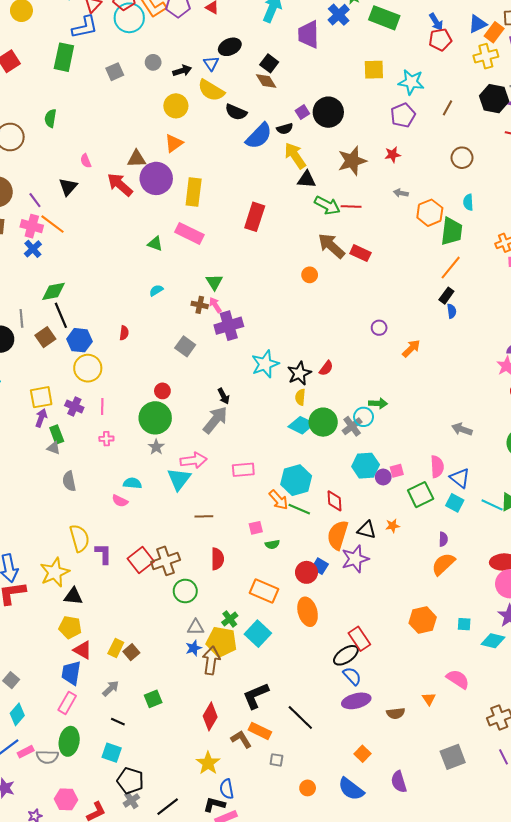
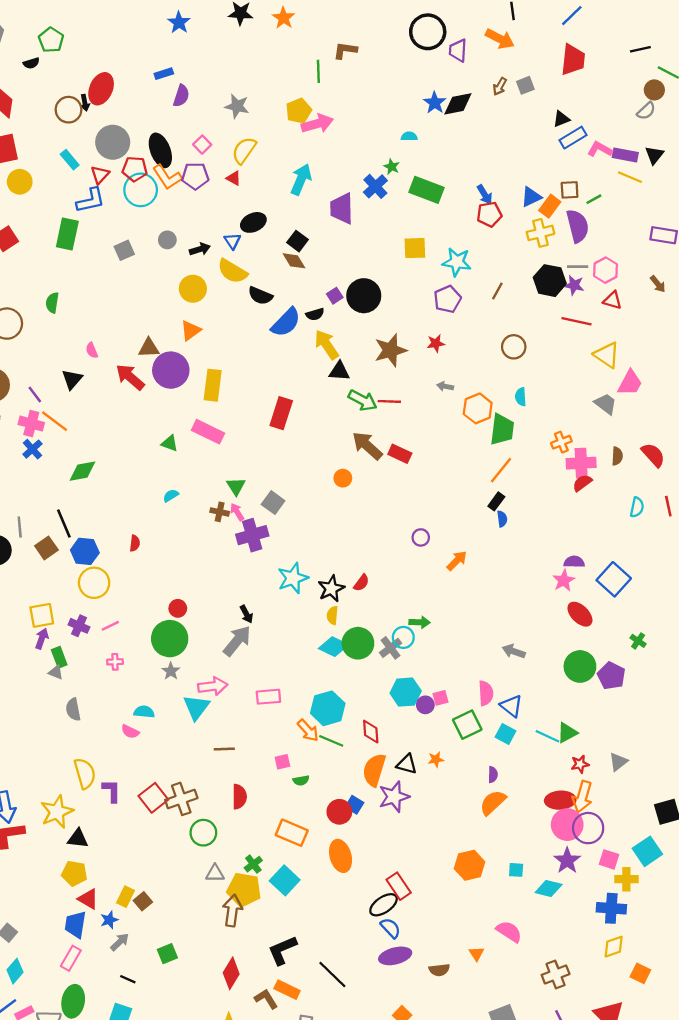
green diamond: (54, 291) -> (82, 471), moved
gray square: (185, 346) -> (273, 503), moved
pink line: (102, 407) -> (110, 626), turned 63
blue star: (194, 648) -> (109, 920), moved

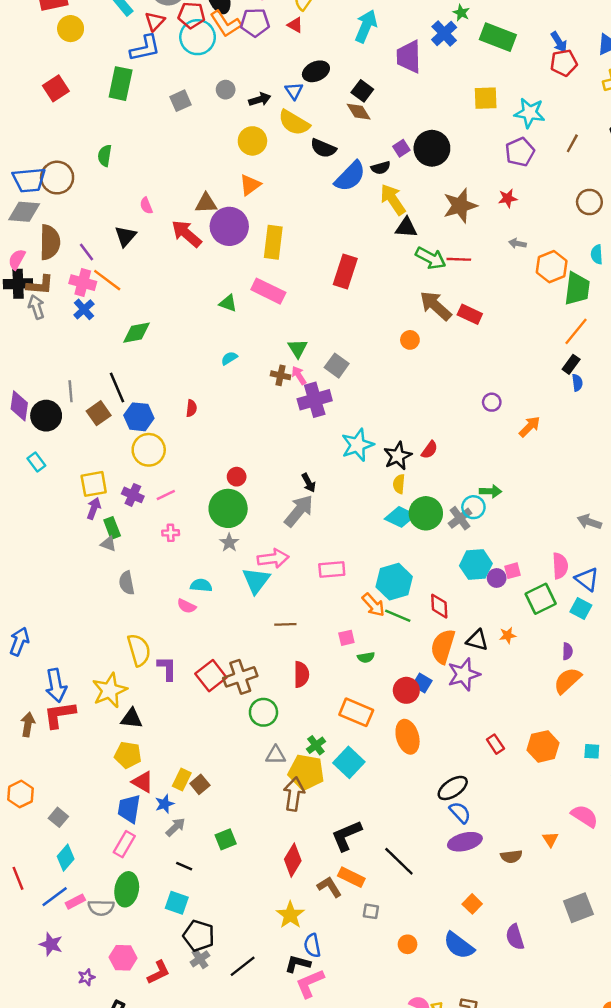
red rectangle: (399, 886) -> (495, 744), moved, size x0.7

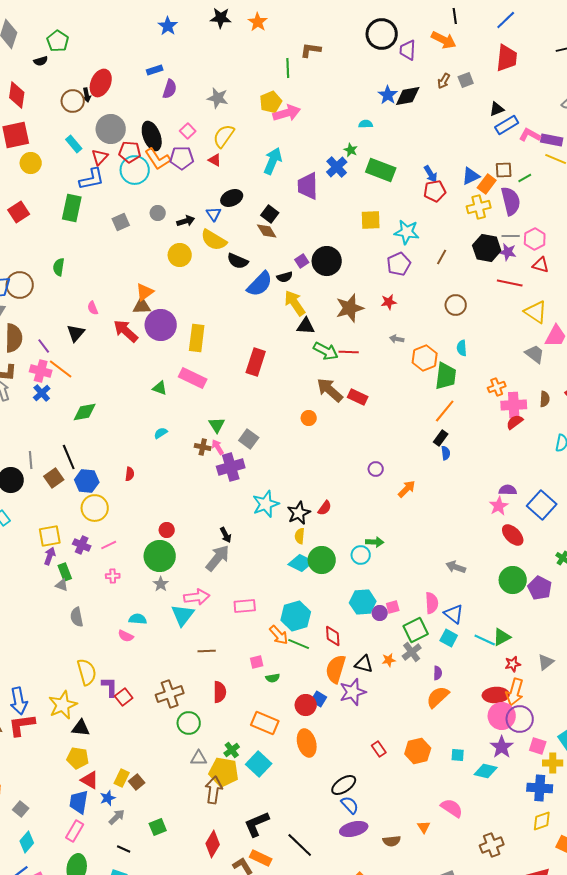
orange triangle: (250, 185) -> (145, 292), moved
gray cross: (460, 518) -> (412, 652), moved
red square: (211, 676) -> (124, 697), moved, size x0.7

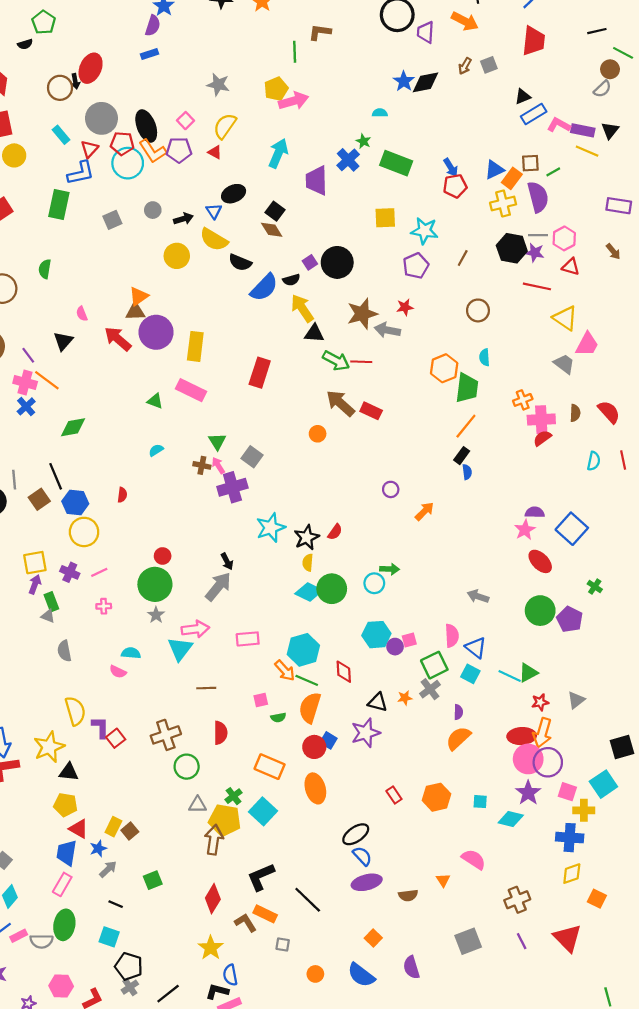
purple semicircle: (170, 89) -> (153, 26), moved
gray arrow: (397, 339) -> (387, 330), moved, size x1.6
orange semicircle: (336, 669) -> (310, 708), moved

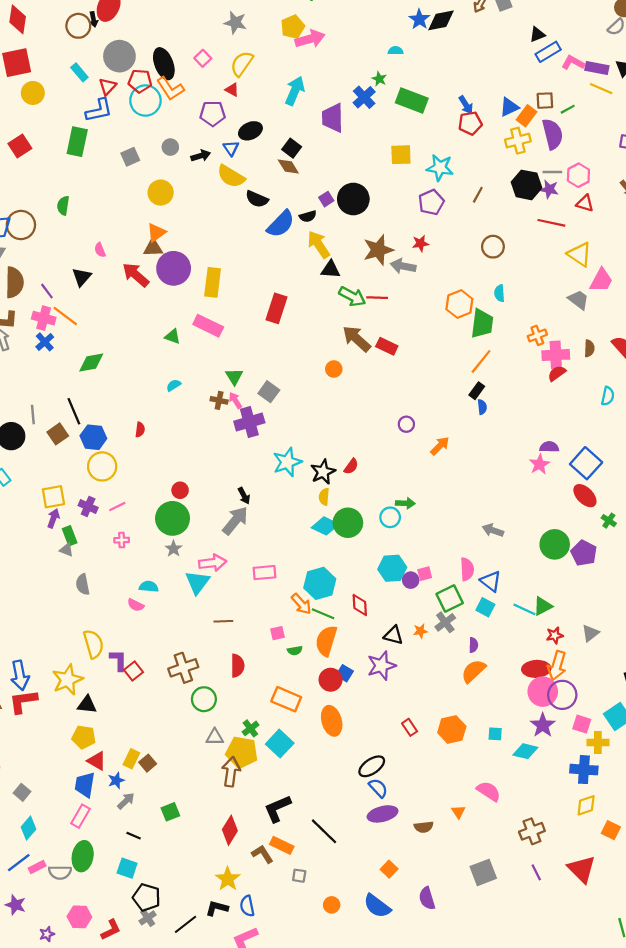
purple pentagon: (179, 150) -> (213, 114), moved
yellow circle: (177, 256) -> (161, 193), moved
red ellipse: (540, 561) -> (585, 496), moved
black L-shape: (217, 991) -> (217, 908), moved

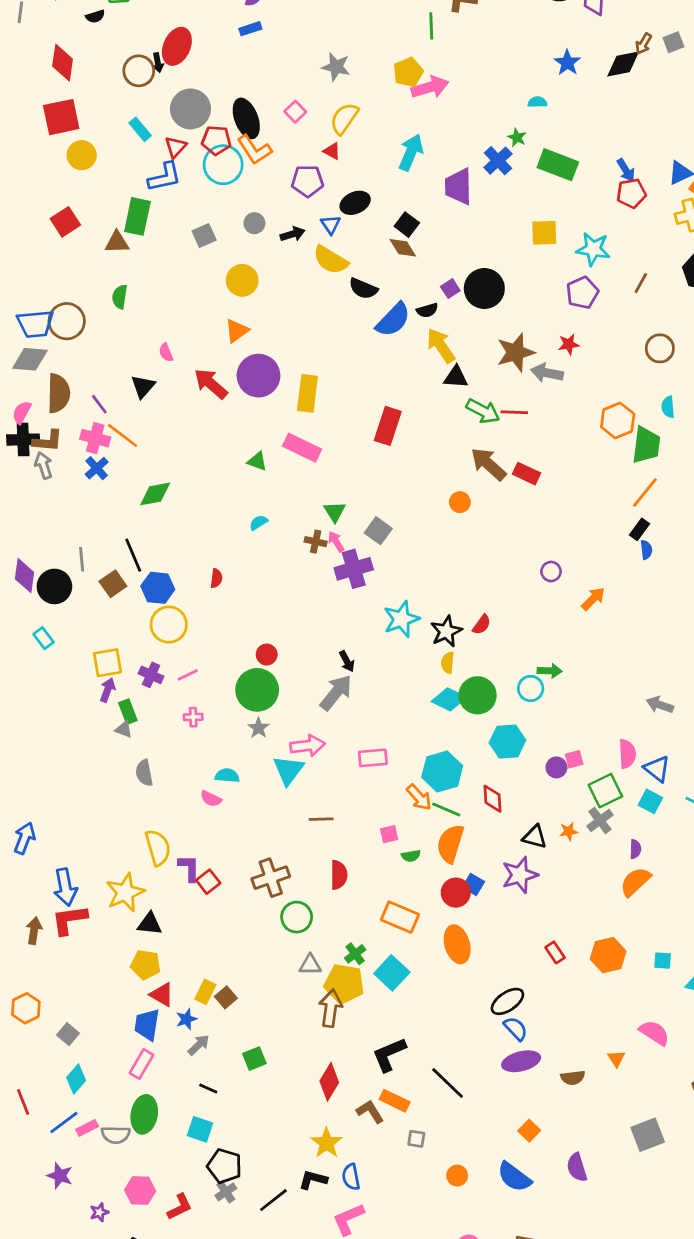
black diamond: (441, 20) -> (623, 64), moved
brown triangle: (153, 248) -> (117, 242), moved
cyan hexagon: (392, 568) -> (507, 742), moved

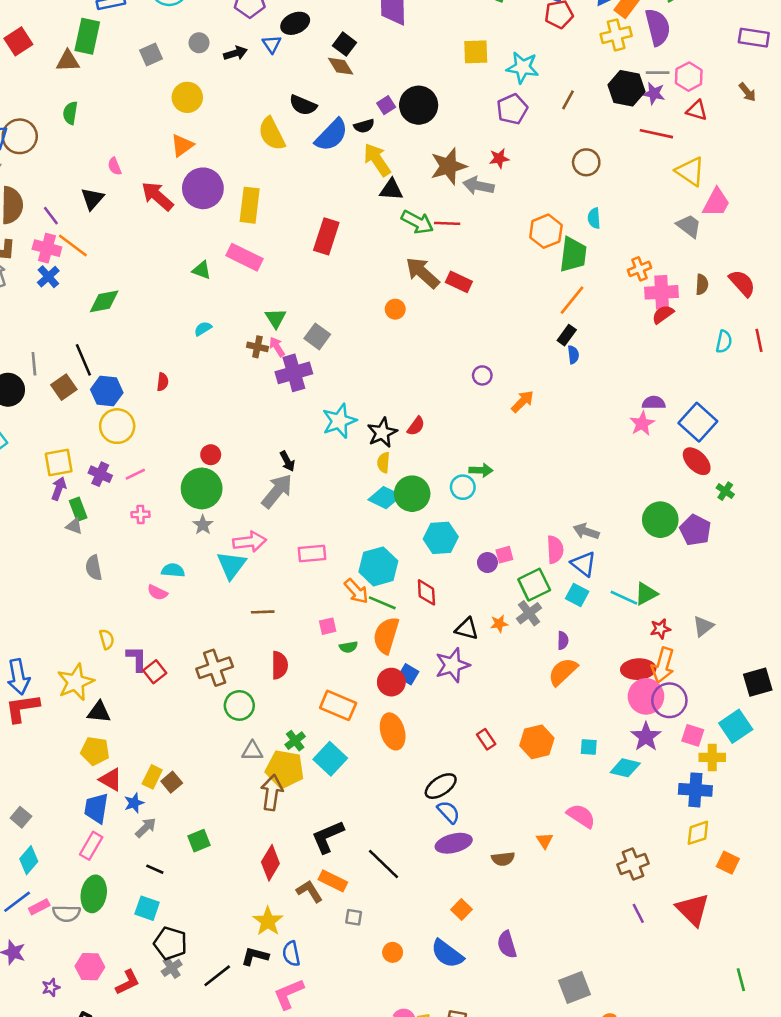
yellow semicircle: (331, 260) -> (272, 134), moved, turned 32
gray arrow: (660, 705) -> (586, 531), moved
yellow semicircle: (158, 848) -> (107, 639), size x0.6
gray square: (648, 1135) -> (575, 987), moved

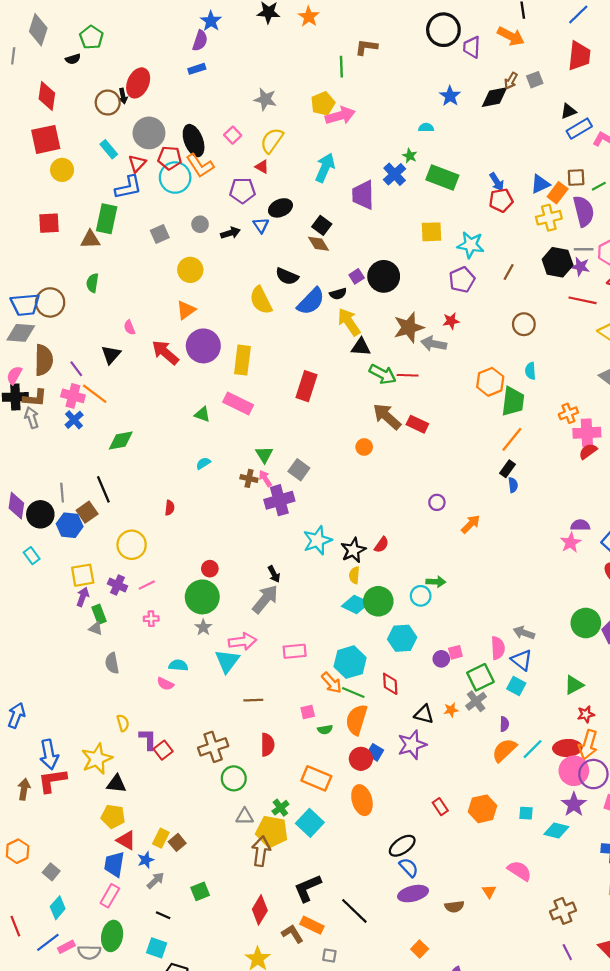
red square: (18, 41) -> (49, 223), turned 30
blue hexagon: (107, 391) -> (70, 525), moved
cyan line: (624, 598) -> (533, 749), moved, turned -70

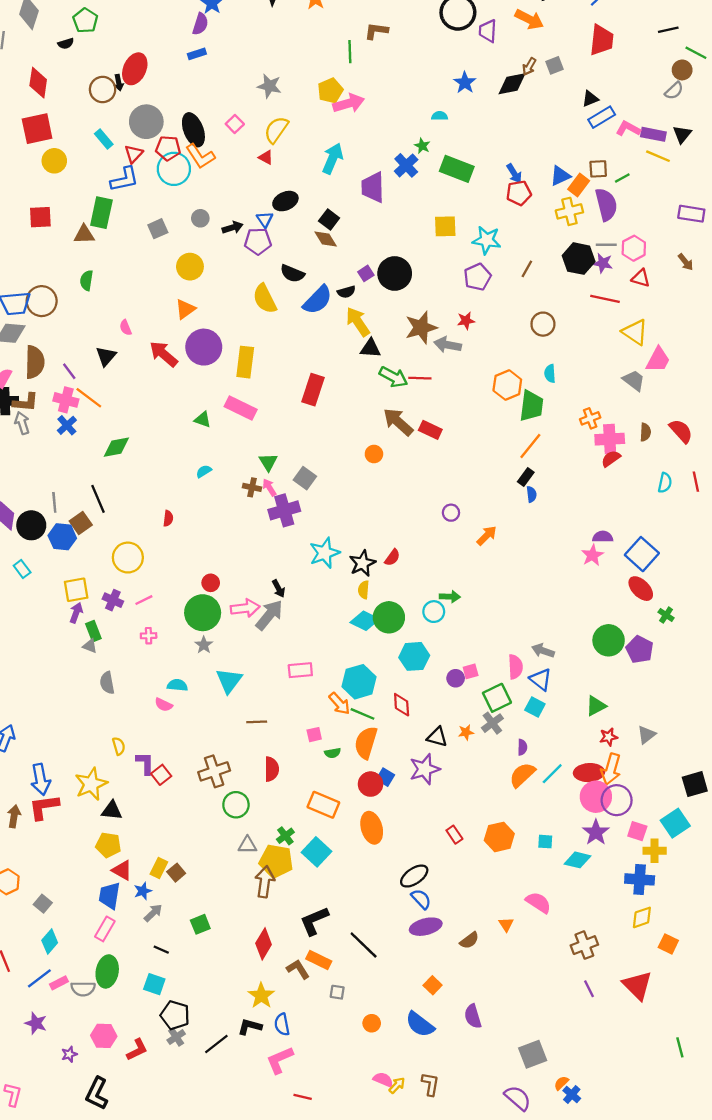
purple pentagon: (242, 191) -> (258, 241), moved
pink arrow: (242, 641) -> (245, 608), moved
brown semicircle: (454, 907) -> (469, 940), turned -30

